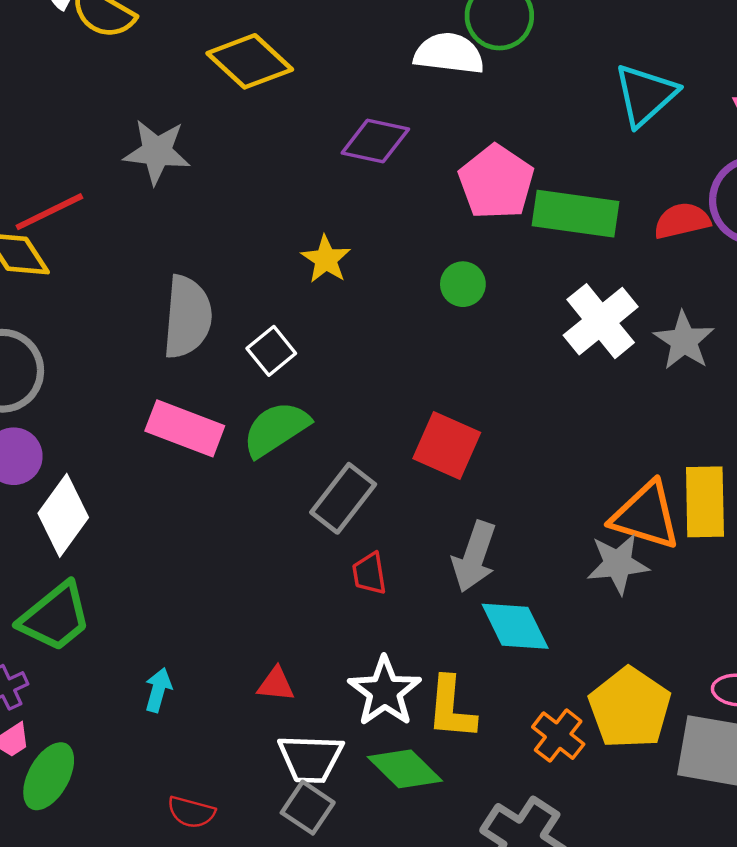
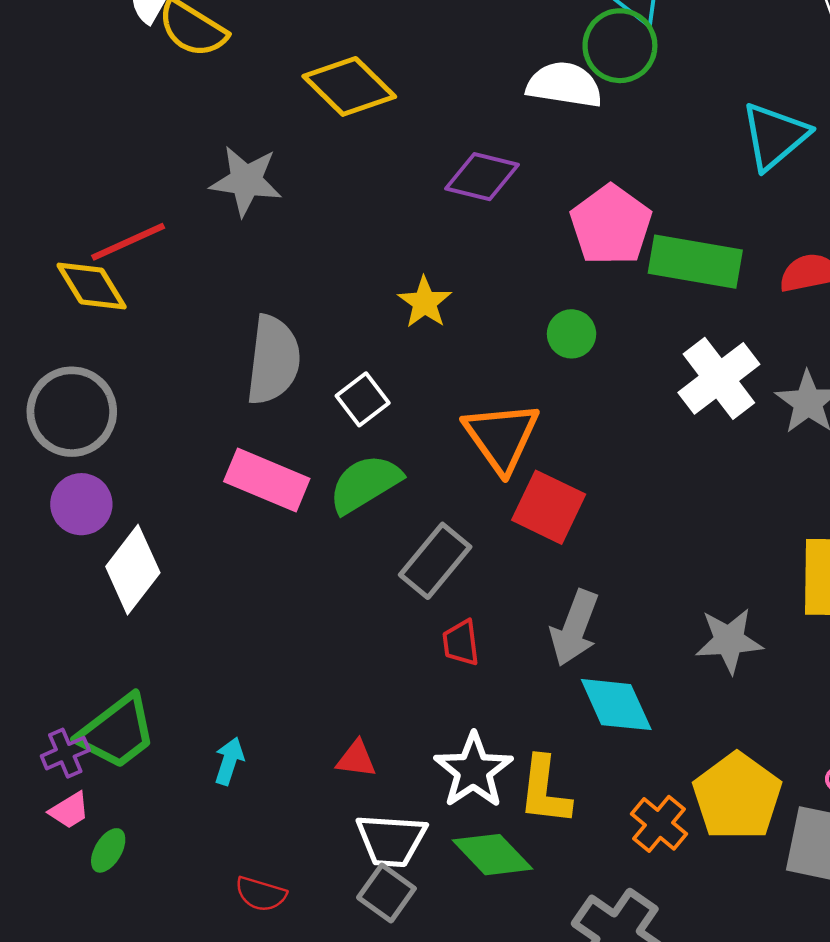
orange triangle: (646, 516) -> (501, 437), moved, turned 36
green trapezoid: (55, 617) -> (117, 732), moved
green ellipse: (49, 776) -> (108, 850), size x0.6

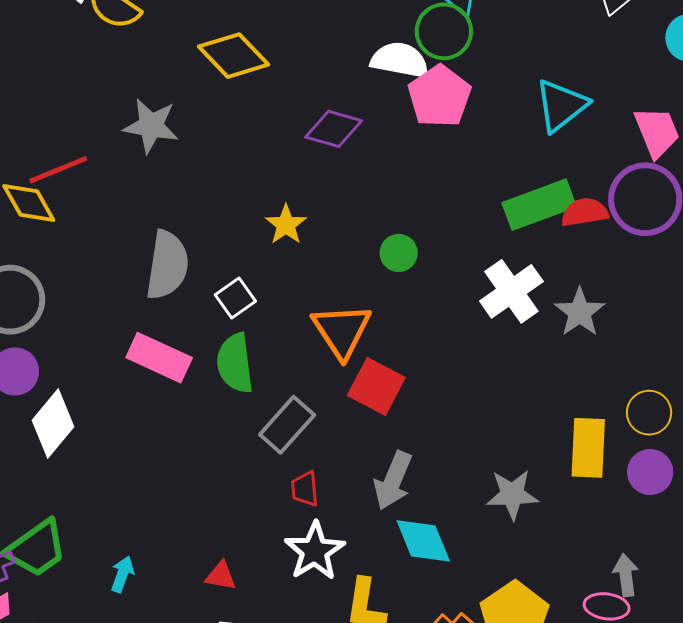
pink pentagon: (611, 225) -> (439, 96), moved
green rectangle: (695, 262) -> (539, 205), moved, turned -32
green semicircle: (365, 484) -> (235, 363), turned -68
white star: (473, 770) -> (315, 551), moved

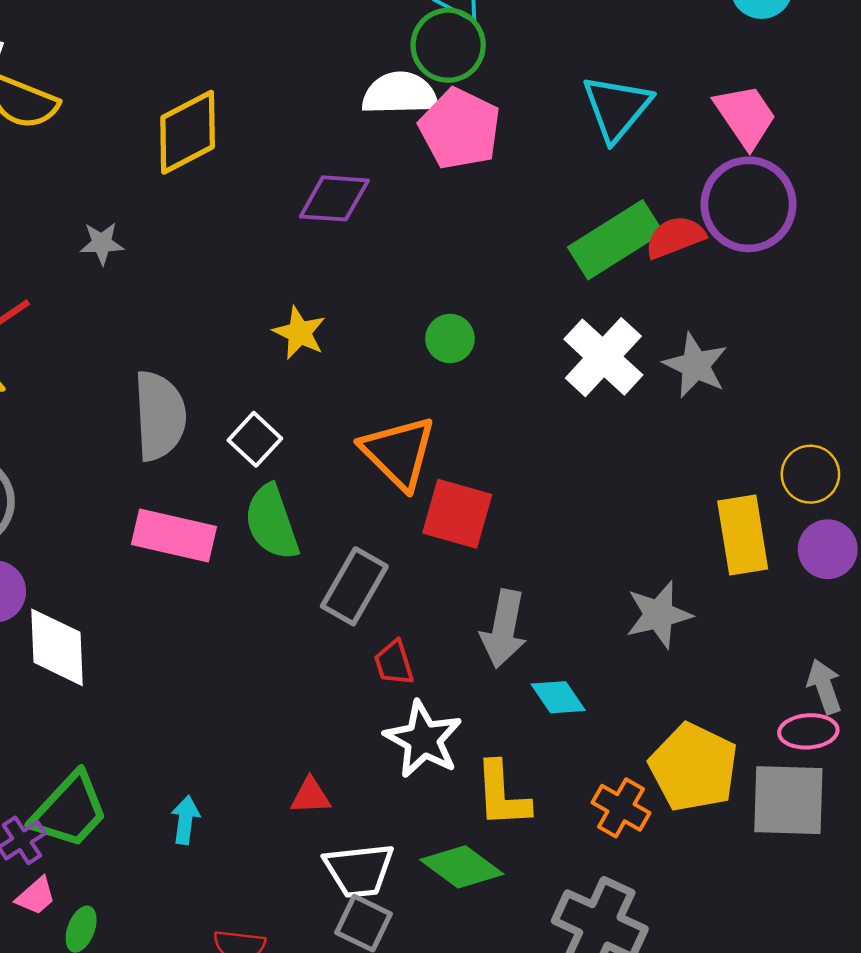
yellow diamond: (233, 56) -> (188, 132), turned -62
gray star: (151, 126) -> (102, 243), size x0.6
white diamond: (53, 423) -> (57, 647), turned -30
cyan diamond: (423, 541) -> (558, 697), size x0.7

